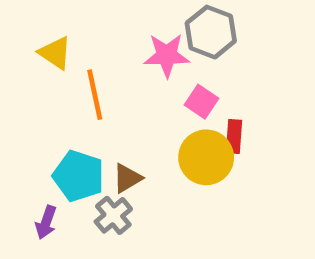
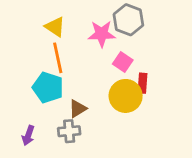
yellow triangle: (55, 53) -> (55, 27), moved
cyan pentagon: (79, 176) -> (48, 87), moved
gray cross: (113, 215) -> (69, 131), turned 35

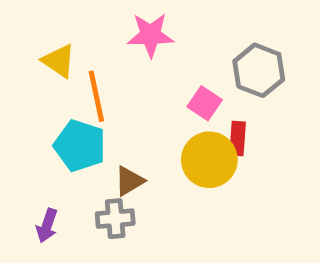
gray hexagon: (128, 20) -> (259, 70), moved
yellow triangle: (55, 27) -> (59, 61), moved
pink star: (102, 34) -> (150, 35), moved

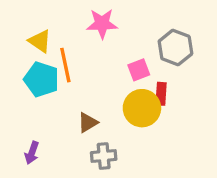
pink square: (205, 103) -> (139, 70), turned 35
cyan pentagon: (80, 146) -> (41, 79), moved
gray cross: (115, 219) -> (104, 156), moved

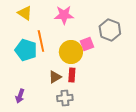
yellow triangle: (40, 41) -> (25, 13), moved
red rectangle: (161, 94) -> (72, 75), moved
yellow circle: (142, 108) -> (71, 52), moved

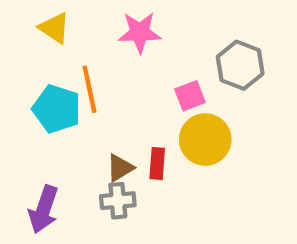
yellow circle: (71, 52) -> (205, 139), moved
purple arrow: (20, 96) -> (44, 209), size x1.5
gray cross: (65, 98) -> (118, 201), moved

